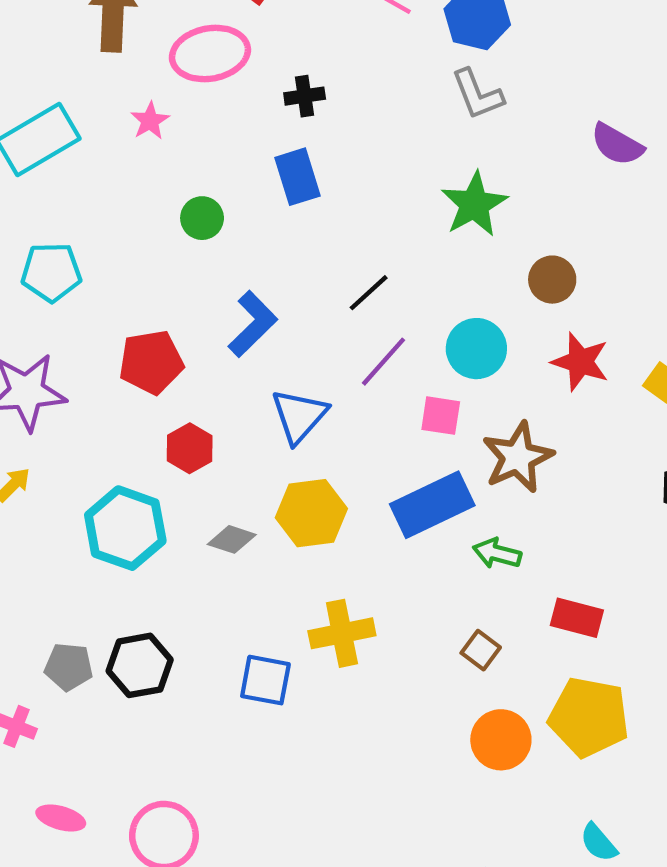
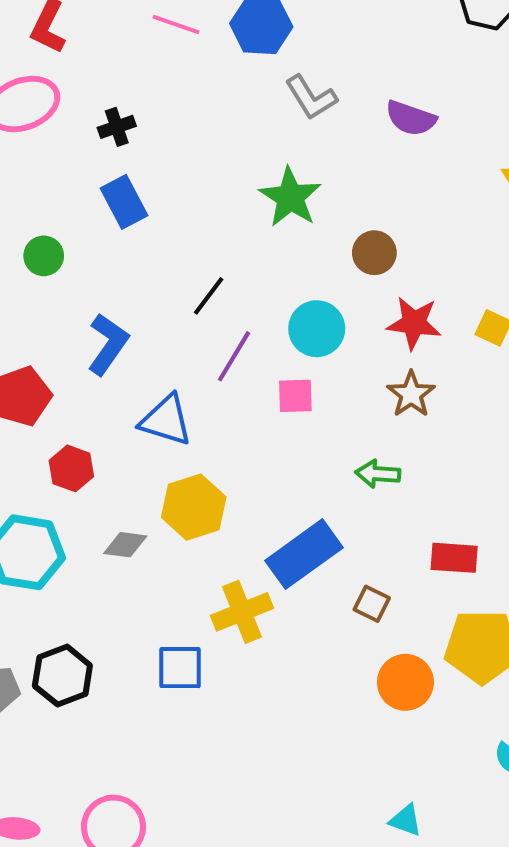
gray L-shape: (477, 94) -> (311, 97), moved
blue triangle: (299, 416) -> (166, 420), turned -44
brown star: (518, 457) -> (411, 394), moved, size x0.7
blue rectangle: (432, 505) -> (304, 554), moved
green arrow: (497, 553) -> (378, 474), moved

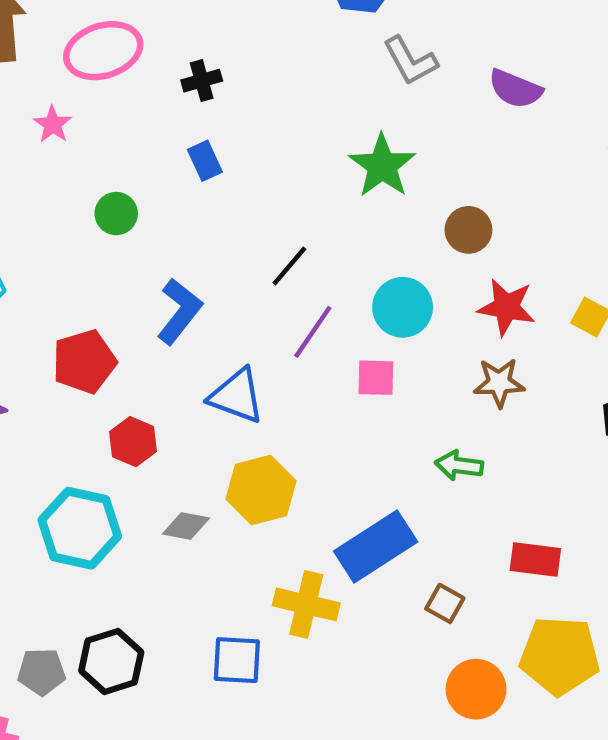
blue rectangle: (124, 202) -> (205, 161), size x0.7
brown star: (411, 394) -> (499, 383), turned 30
yellow cross: (242, 612) -> (306, 604), turned 32

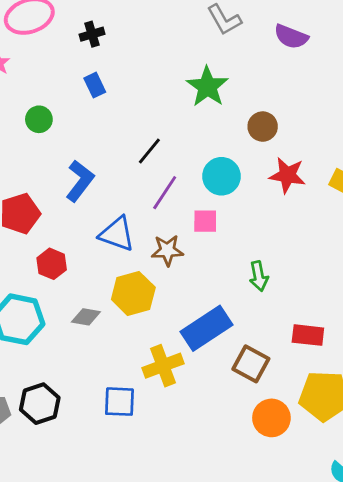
brown star: (499, 383) -> (167, 250), moved
green arrow: (459, 465) -> (259, 276), turned -108
brown square: (445, 603) -> (251, 364), size x1.5
yellow cross: (306, 604) -> (163, 366), turned -33

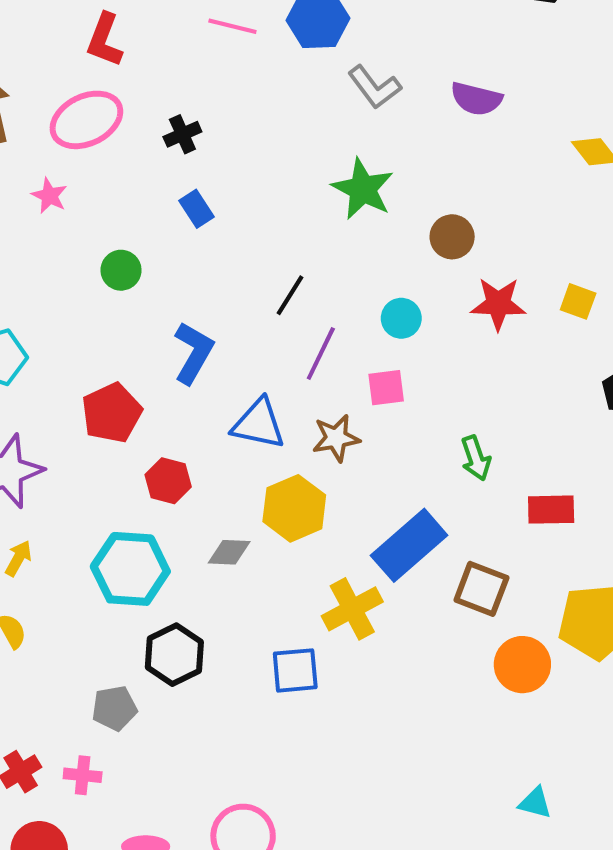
cyan circle: (221, 176) -> (401, 318), size x0.7
red rectangle: (308, 335) -> (551, 510), moved
black hexagon: (40, 404) -> (174, 655), moved

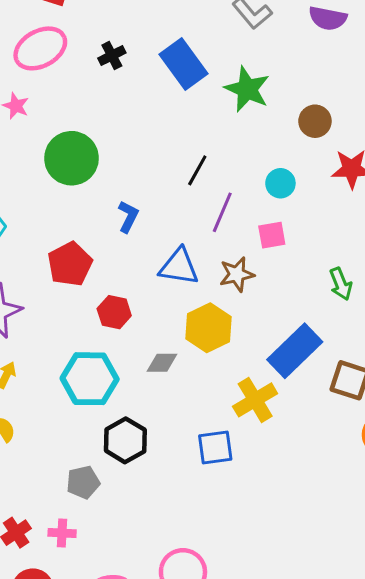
blue rectangle: (197, 209) -> (184, 64), moved, size x1.8
green circle: (121, 270) -> (72, 158), size x1.8
blue L-shape: (193, 353) -> (128, 217), size x0.7

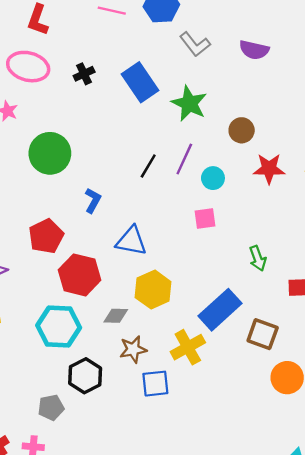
pink ellipse: (40, 48) -> (28, 67), turned 42
purple line: (222, 212) -> (184, 159), moved
brown star: (237, 274) -> (133, 349), moved
red hexagon: (114, 312) -> (80, 275), size x1.6

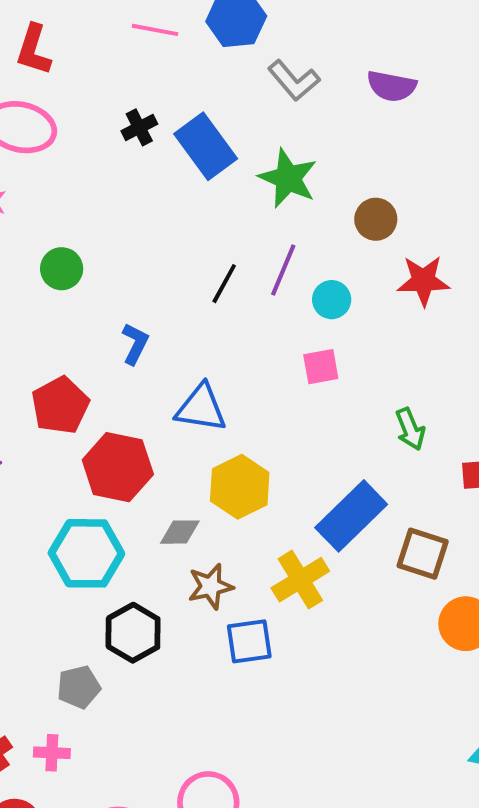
black cross: (84, 74) -> (139, 127), moved
green circle: (50, 153) -> (62, 269), size x0.6

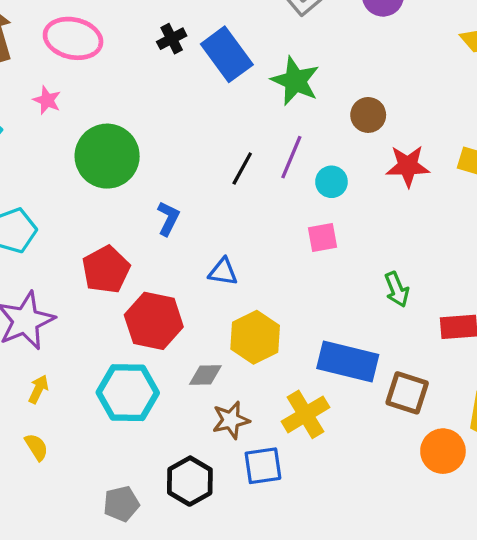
green circle: (62, 269) -> (107, 156), size x1.8
blue triangle: (201, 408) -> (223, 272), size x0.7
blue rectangle: (351, 516) -> (348, 362), turned 58
black hexagon: (133, 633) -> (190, 481), moved

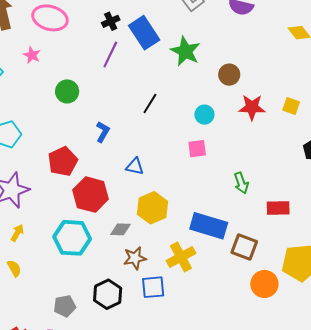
green circle: (107, 156) -> (67, 91), size x0.6
purple line: (291, 157) -> (110, 55), moved

